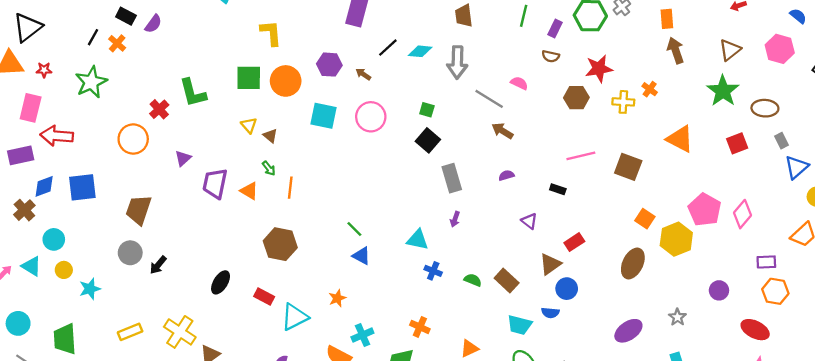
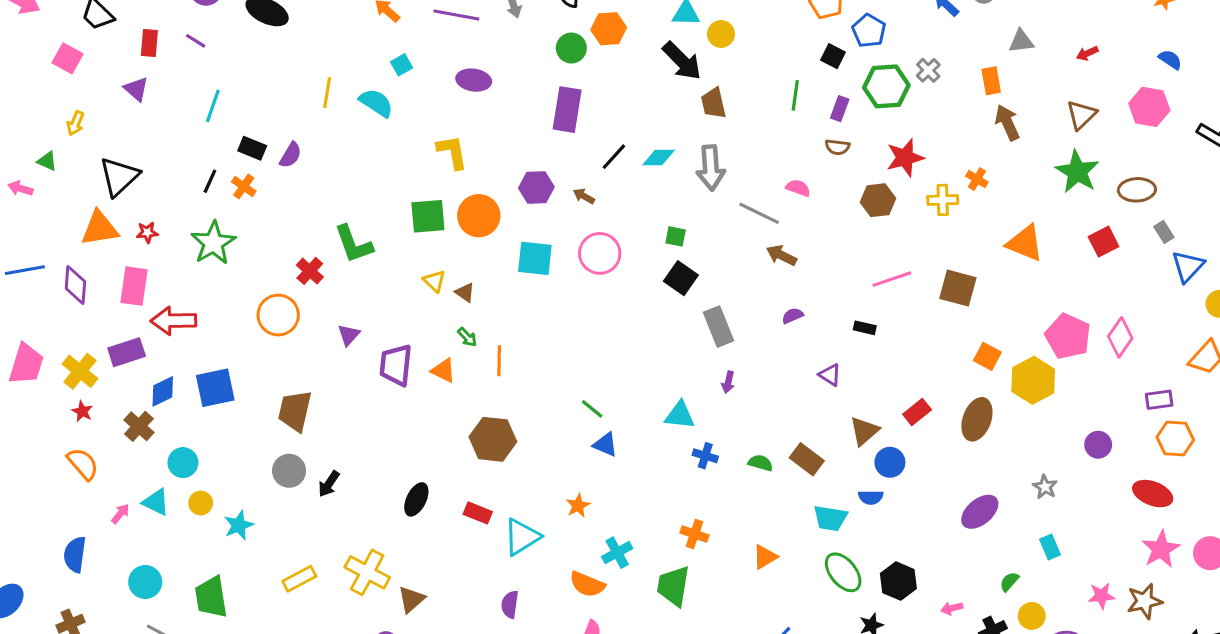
red rectangle: (574, 242) -> (917, 412), moved

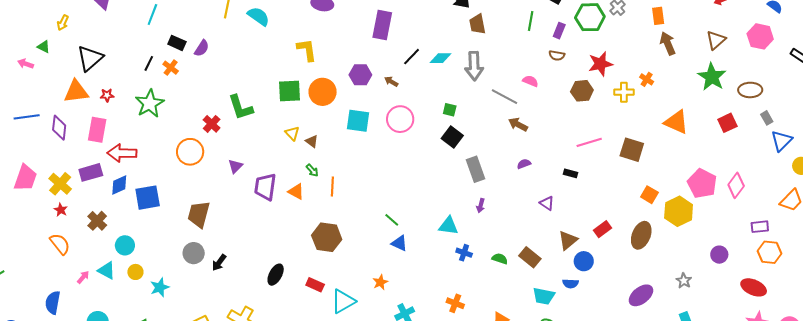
blue diamond: (163, 391) -> (119, 185), moved

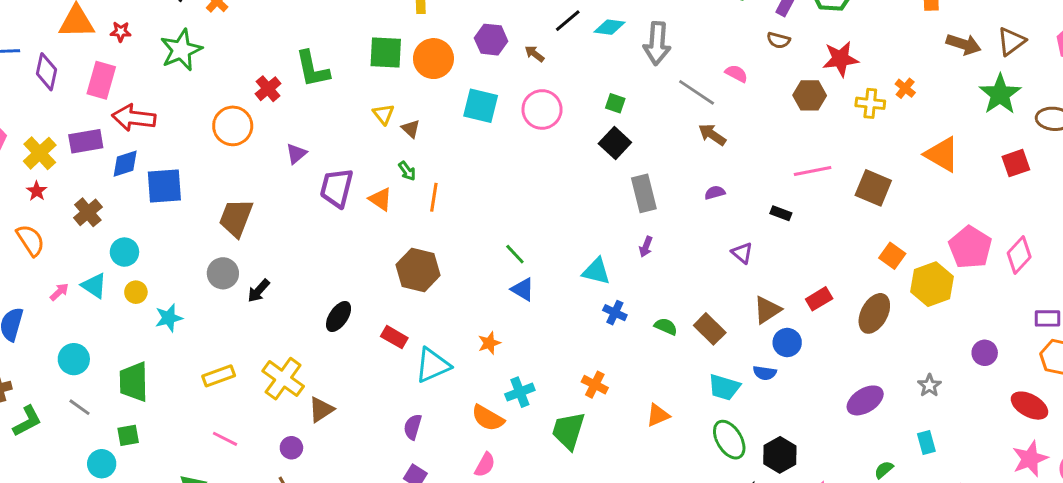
brown arrow: (668, 43) -> (964, 44), moved, turned 125

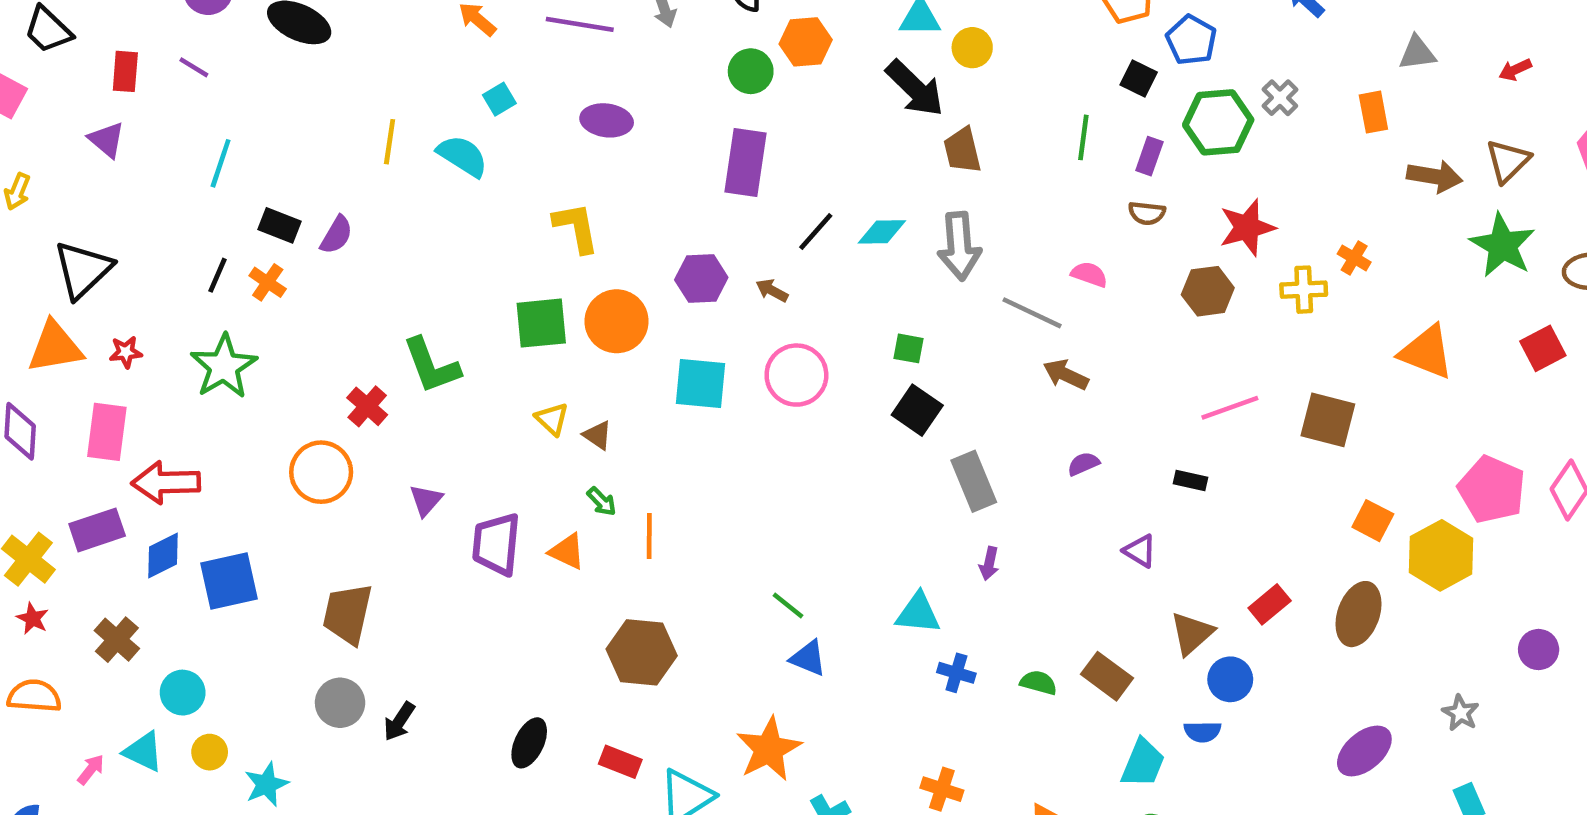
orange semicircle: (30, 240) -> (34, 696), turned -44
orange star: (489, 343) -> (769, 749), size x1.8
cyan trapezoid: (724, 387) -> (1143, 763), turned -76

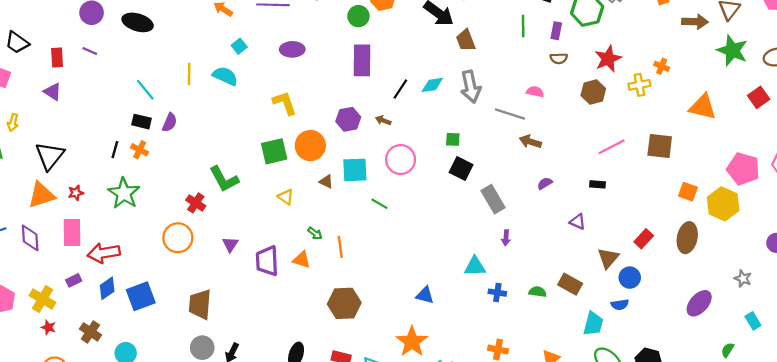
cyan line: (221, 163) -> (145, 90), moved, turned -50
brown triangle: (597, 435) -> (326, 182), moved
purple rectangle: (97, 530) -> (74, 280), size x0.6
green line: (788, 605) -> (379, 204), moved

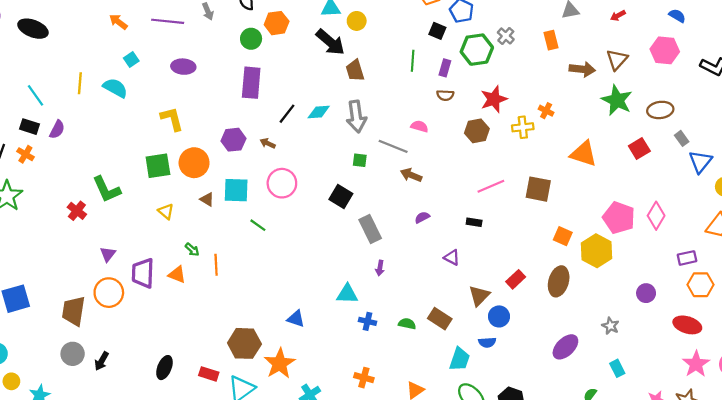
green square: (453, 139) -> (360, 160), moved
orange circle: (178, 238) -> (109, 293), moved
brown hexagon: (344, 303) -> (244, 343), moved

